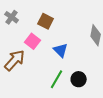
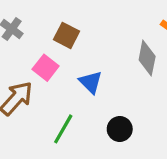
green line: (57, 79) -> (63, 129), moved

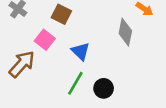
green line: (63, 129) -> (75, 83), moved

